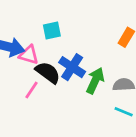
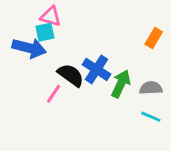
cyan square: (52, 30) -> (45, 32), moved
pink triangle: (29, 55) -> (51, 16), moved

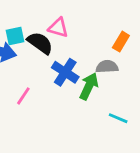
pink triangle: (51, 16) -> (58, 28), moved
black semicircle: (71, 75) -> (40, 43), moved
gray semicircle: (151, 88) -> (107, 67), moved

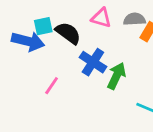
pink triangle: (58, 28) -> (101, 18), moved
gray semicircle: (107, 67) -> (134, 19), moved

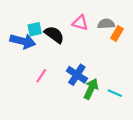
blue cross: (93, 62) -> (77, 75), moved
green arrow: (116, 76) -> (91, 89), moved

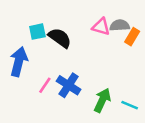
pink triangle: (80, 23) -> (101, 27), moved
blue arrow: (23, 41) -> (19, 62), moved, turned -90
blue cross: (77, 75) -> (69, 85), moved

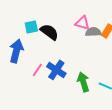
gray semicircle: (120, 25) -> (93, 32), moved
green arrow: (102, 100) -> (83, 82), turned -42

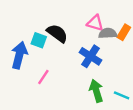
cyan square: (31, 27) -> (39, 40), moved, turned 32
blue cross: (56, 70) -> (91, 56), moved

